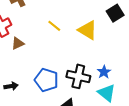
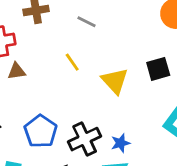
black cross: (78, 76) -> (85, 139), turned 35

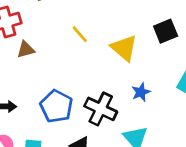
black cross: (85, 139) -> (101, 109), turned -32
blue star: (120, 143) -> (141, 92), moved

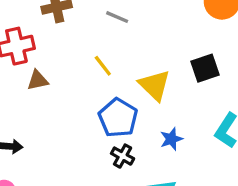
blue pentagon: (56, 106) -> (118, 118), moved
black cross: (101, 109) -> (123, 156), size x0.6

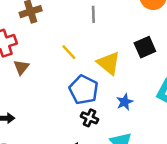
gray line: (117, 17) -> (93, 14), moved, turned 70
brown triangle: (38, 80) -> (21, 67), turned -35

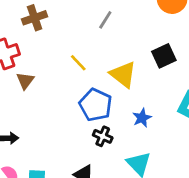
gray line: (93, 14) -> (105, 20), turned 35

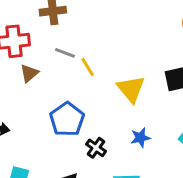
gray line: (105, 20) -> (65, 53), moved, turned 66
blue pentagon: (96, 105) -> (67, 119), moved

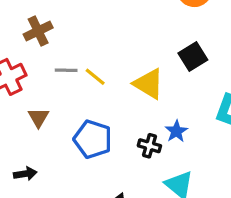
brown triangle: (29, 73) -> (38, 118), moved
black cross: (96, 148) -> (149, 146), moved

